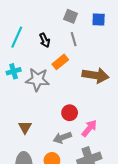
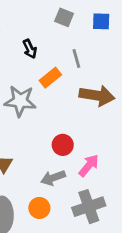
gray line: (74, 39) -> (76, 58), moved

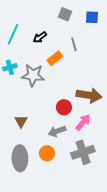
black arrow: (30, 49) -> (40, 37), turned 80
brown arrow: (97, 96) -> (89, 95), moved

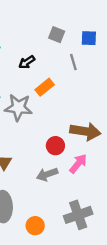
gray line: (74, 44) -> (73, 62), moved
gray cross: (83, 152) -> (78, 215), moved
orange circle: (47, 153) -> (35, 226), moved

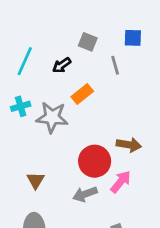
gray square: (57, 35) -> (88, 42), moved
brown arrow: (85, 131) -> (129, 145), size x0.7
red circle: (55, 146) -> (95, 161), size x1.5

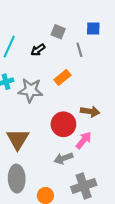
orange rectangle: (82, 94) -> (62, 77), moved
brown triangle: (36, 180) -> (18, 139), size x1.6
gray arrow: (85, 194) -> (63, 158), moved

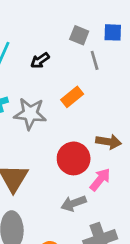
gray square: (58, 32) -> (79, 35), moved

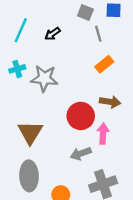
orange rectangle: (72, 97) -> (104, 64), moved
pink arrow: (100, 179) -> (103, 134), turned -36

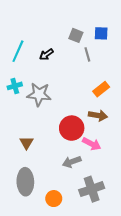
orange rectangle: (104, 64) -> (101, 89), moved
brown triangle: (30, 132) -> (26, 143), size x0.6
pink arrow: (103, 134) -> (92, 144), turned 114

